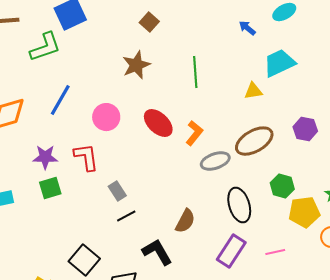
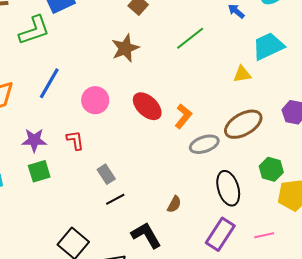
green line: (195, 72) -> (190, 38), moved, turned 56
red L-shape: (86, 157) -> (75, 140), size x0.7
brown semicircle: (185, 221) -> (174, 204), size x0.7

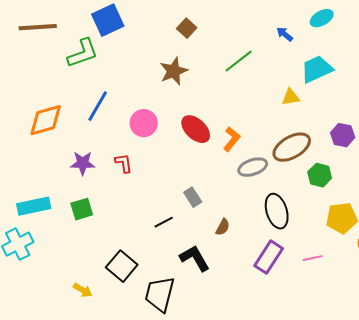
green hexagon: (271, 169) -> (320, 175), moved
green square: (39, 171) -> (82, 209), moved
gray rectangle: (106, 174) -> (193, 197), moved

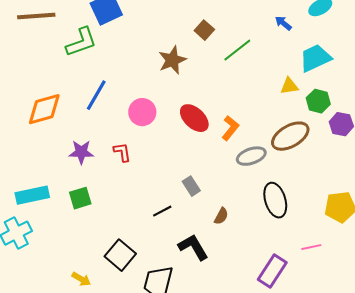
brown square: (187, 28) -> (204, 30), moved
green hexagon: (320, 175) -> (318, 101), moved
purple rectangle: (269, 257) -> (272, 271), moved

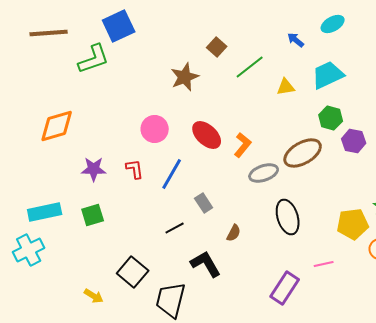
yellow triangle: (289, 86) -> (286, 87), moved
blue line: (96, 95) -> (172, 174), moved

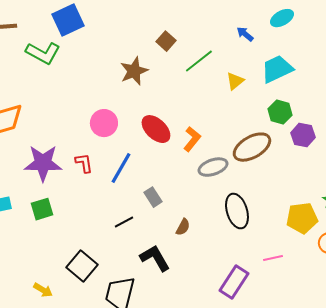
green L-shape: (94, 59) -> (43, 53), turned 48
yellow triangle: (286, 87) -> (235, 81), turned -30
purple star: (94, 169) -> (43, 163), size x1.5

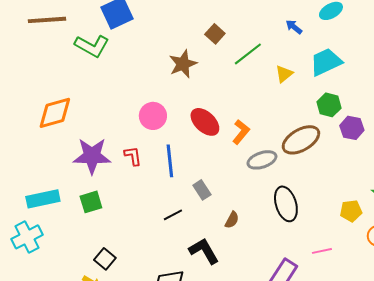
blue line: (121, 168) -> (170, 161), turned -36
yellow pentagon: (302, 218) -> (351, 211), size x0.7
black square: (82, 266) -> (105, 259), moved, size x0.7

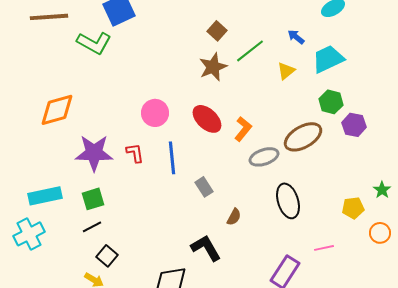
blue arrow: (294, 27) -> (296, 37), moved
brown star: (183, 64) -> (213, 67), moved
black line: (173, 215) -> (92, 227), moved

